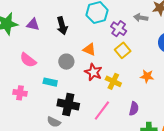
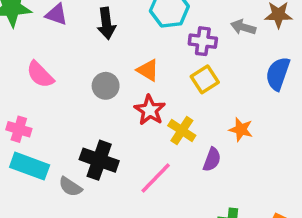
purple cross: (119, 29) -> (203, 41), turned -35
cyan rectangle: (50, 82) -> (30, 166), moved, size x1.5
purple semicircle: (134, 109) -> (212, 159), moved

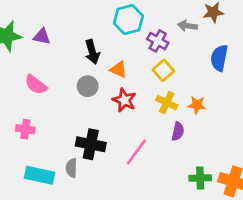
black arrow: (106, 23) -> (92, 52), moved
purple cross: (203, 41) -> (158, 41), turned 30
yellow cross: (182, 131) -> (167, 103), moved
cyan rectangle: (30, 166) -> (40, 175), moved
gray semicircle: (70, 187) -> (71, 168), turned 66

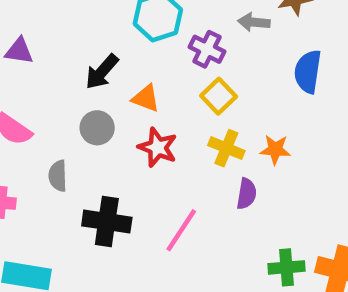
black arrow: (92, 52) -> (102, 72), turned 60
gray semicircle: (71, 168) -> (58, 176), moved

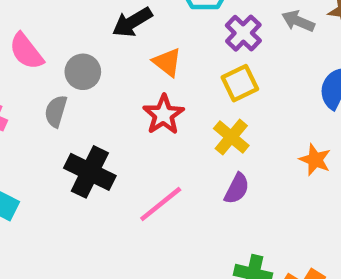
gray circle: (97, 128) -> (83, 72), moved
orange star: (275, 150) -> (315, 160), moved

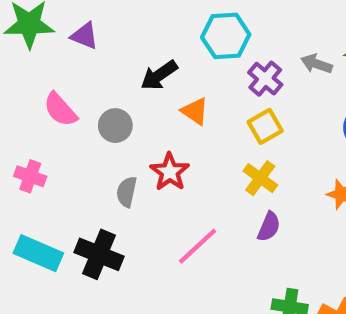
gray semicircle: (56, 111) -> (127, 192), moved
red star: (163, 115) -> (170, 172), moved
black cross: (90, 172) -> (99, 254), moved

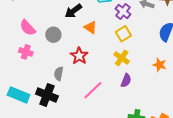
pink cross: (30, 176) -> (26, 52), moved
gray semicircle: (127, 192) -> (59, 74), moved

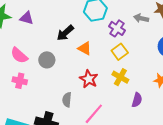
red star: (79, 56) -> (89, 79), moved
gray semicircle: (59, 74) -> (67, 100), moved
purple semicircle: (126, 81) -> (137, 100), moved

